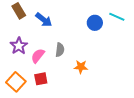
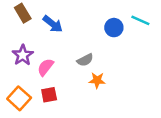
gray semicircle: (60, 50) -> (85, 60), moved, turned 56

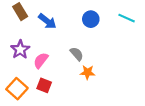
blue circle: (114, 28) -> (91, 19), moved
gray semicircle: (85, 60) -> (77, 54), turned -104
red square: (49, 95) -> (44, 85), turned 32

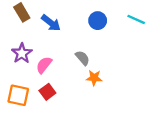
red square: (44, 85) -> (47, 92), turned 32
orange square: (17, 89) -> (18, 95), turned -30

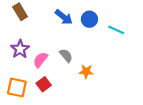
cyan line: (136, 19) -> (116, 30), moved
blue arrow: (51, 23) -> (64, 17), moved
gray semicircle: (82, 58) -> (66, 55), moved

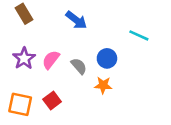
blue circle: (89, 19) -> (107, 58), moved
pink semicircle: (40, 60) -> (51, 60), moved

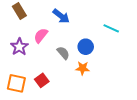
pink semicircle: (51, 60) -> (41, 36), moved

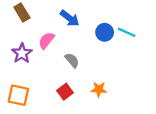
blue circle: (86, 47) -> (105, 32), moved
orange star: (83, 68) -> (99, 89), moved
red square: (42, 80) -> (65, 92), moved

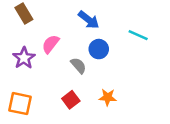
blue arrow: (70, 18) -> (89, 20), moved
blue circle: (105, 32) -> (99, 49), moved

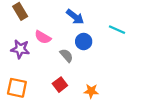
pink semicircle: (51, 44) -> (43, 37), turned -98
purple star: (24, 58) -> (20, 49), turned -30
orange star: (108, 97) -> (91, 91), moved

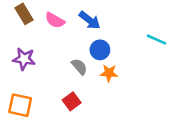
cyan line: (117, 30) -> (157, 40), moved
pink semicircle: (43, 37) -> (55, 20), moved
orange star: (91, 91) -> (109, 73), moved

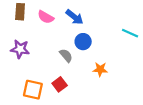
brown rectangle: (24, 14) -> (20, 12), turned 35
orange star: (109, 73) -> (100, 69), moved
orange square: (20, 105) -> (33, 90), moved

